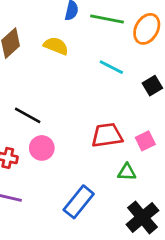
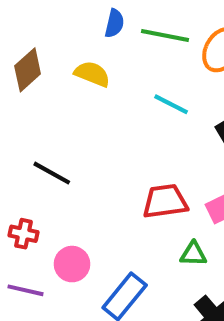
pink circle: (42, 148) -> (72, 264), moved

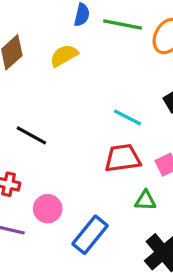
yellow semicircle: (92, 74) -> (64, 56), turned -52
cyan line: (171, 104) -> (127, 117), moved

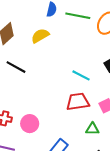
black line: (31, 135) -> (16, 67), moved
pink circle: (48, 209) -> (30, 124), moved

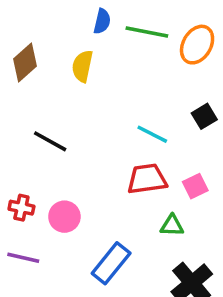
yellow semicircle: (40, 36) -> (82, 66), turned -48
black line: (16, 67) -> (50, 141), moved

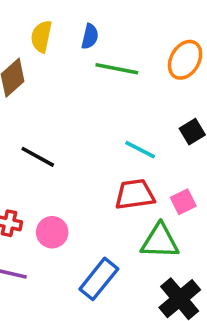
green line: (147, 32) -> (117, 69), moved
yellow semicircle: (82, 66) -> (41, 36), moved
green triangle: (172, 226) -> (160, 241), size x1.6

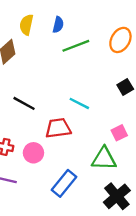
green line: (117, 69) -> (76, 46), turned -32
cyan line: (140, 150) -> (79, 103), moved
red trapezoid: (135, 195) -> (58, 128), moved

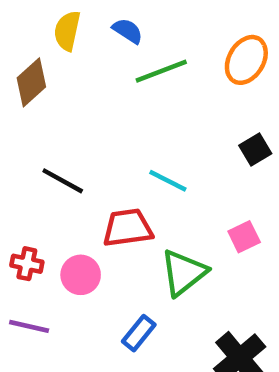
blue semicircle: (58, 25) -> (128, 31), turned -70
green triangle: (104, 159) -> (184, 273), moved, turned -40
blue rectangle: (64, 183) -> (139, 333), size x0.7

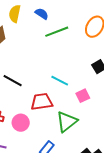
pink square: (244, 237) -> (83, 96), moved

